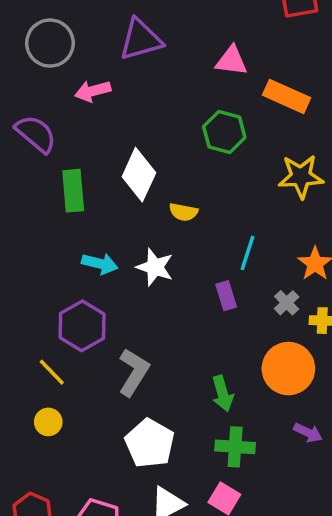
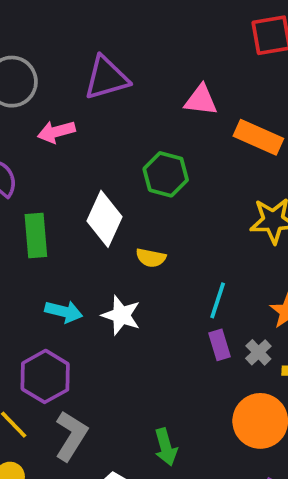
green hexagon: (224, 132) -> (166, 174), moved
purple rectangle: (226, 296) -> (219, 345), moved
gray L-shape: (134, 372) -> (71, 436), moved
green arrow: (223, 393) -> (166, 447), moved

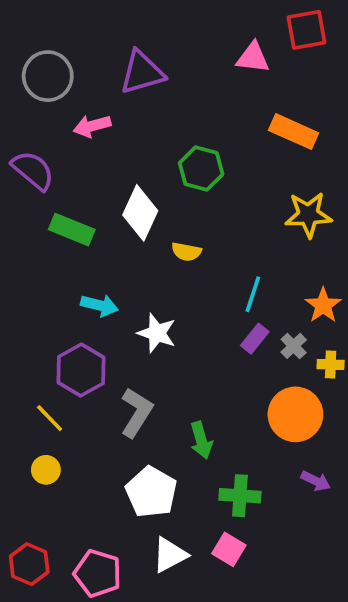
pink triangle: (201, 100) -> (253, 58), moved
green rectangle: (36, 236) -> (72, 230), turned -63
white star: (121, 315) -> (157, 333), moved
purple rectangle: (219, 345) -> (255, 339), turned 56
gray L-shape: (71, 436) -> (136, 413), moved

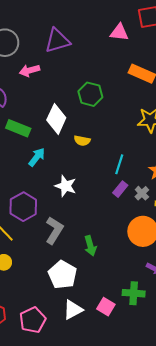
cyan arrow: (99, 305) -> (37, 157), moved, turned -66
green cross: (240, 496) -> (134, 293), moved
pink pentagon: (98, 573) -> (33, 320), turned 30

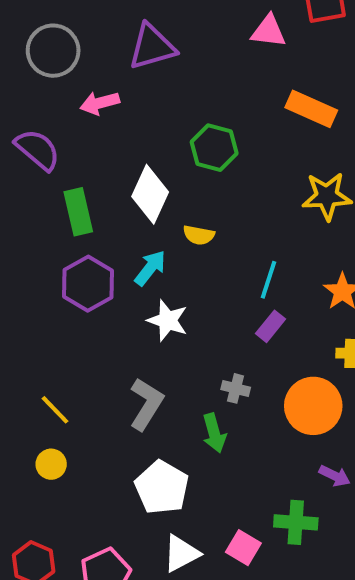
green rectangle: (18, 128) -> (78, 212), turned 55
cyan arrow: (37, 157) -> (150, 268), moved
gray cross: (142, 193) -> (236, 388), moved, turned -32
purple hexagon: (23, 207) -> (88, 284), moved

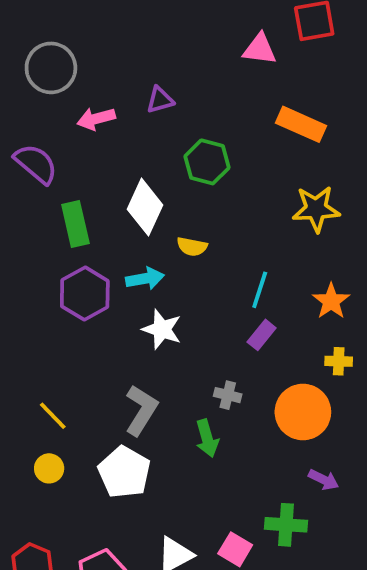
purple triangle: (152, 47) -> (160, 100), moved, size x0.6
cyan arrow: (150, 268) -> (145, 279), turned 42
white pentagon: (162, 487) -> (124, 472), moved

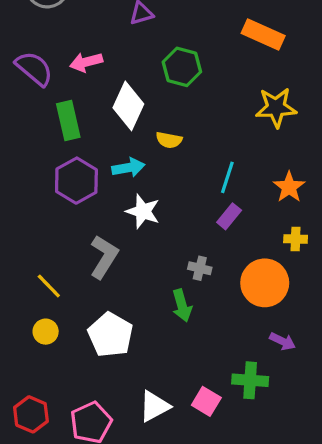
pink arrow: (96, 119) -> (86, 62), moved
gray L-shape: (141, 410) -> (104, 257), moved

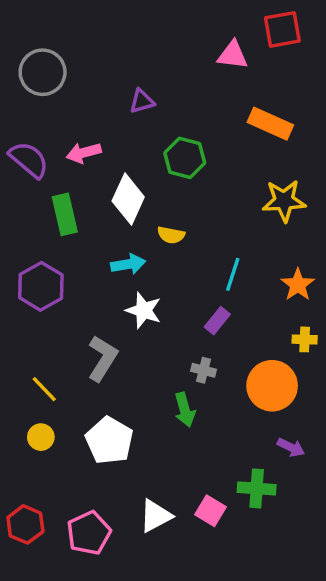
purple hexagon: (76, 181) -> (41, 286), moved
purple rectangle: (229, 216) -> (217, 321), moved

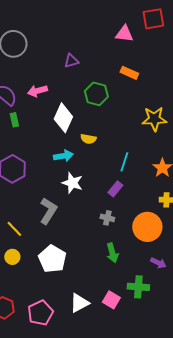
orange rectangle: (270, 124) -> (129, 73), moved, size x0.7
green rectangle: (65, 214) -> (14, 120), moved, size x0.6
green arrow: (185, 410) -> (112, 253), moved

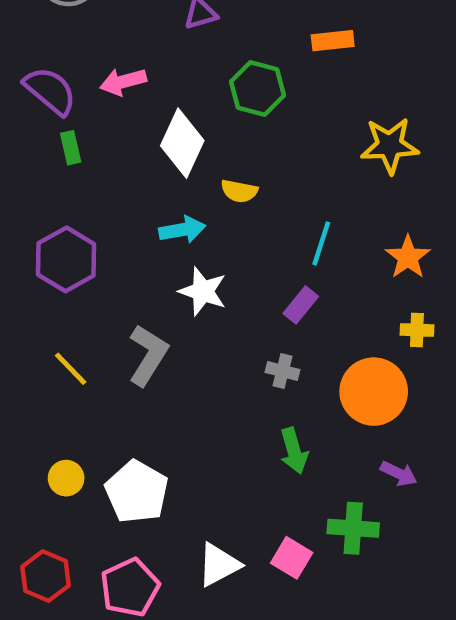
orange rectangle: (129, 73) -> (333, 41), turned -30
yellow line: (14, 229) -> (71, 369), moved
yellow circle: (12, 257) -> (66, 478), moved
white pentagon: (52, 259) -> (137, 492), moved

